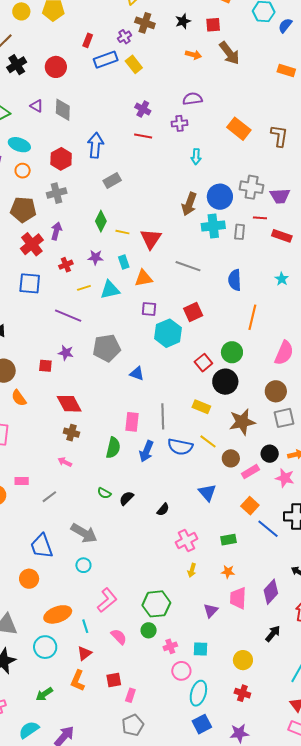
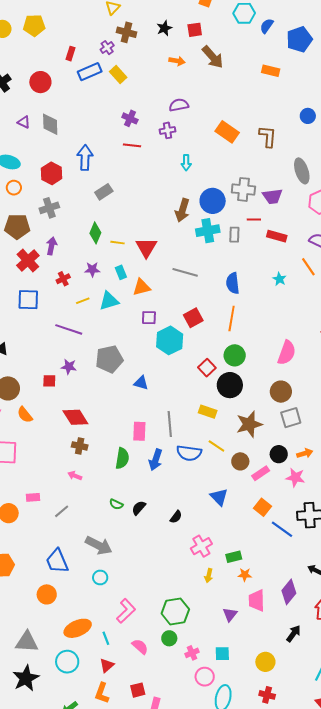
orange line: (252, 317) -> (232, 319), moved
green rectangle: (228, 540) -> (234, 557), moved

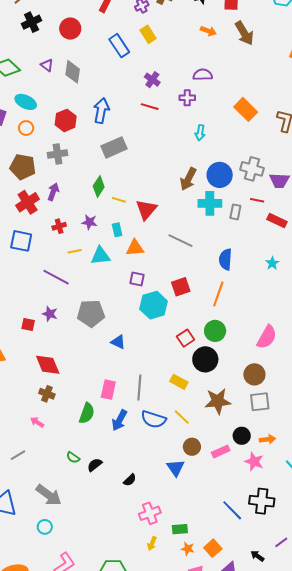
blue rectangle: (90, 72) -> (119, 46), moved, turned 70
gray rectangle: (104, 192) -> (114, 147), size x1.4
brown circle: (240, 461) -> (192, 447), moved
orange square: (262, 507) -> (213, 548), moved

